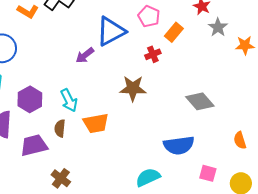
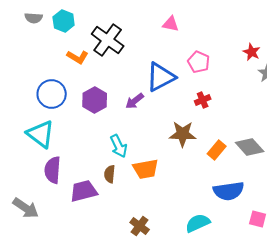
orange rectangle: (174, 32) -> (217, 150), moved
purple hexagon: (30, 99) -> (95, 100), moved
brown cross: (61, 178) -> (140, 226), moved

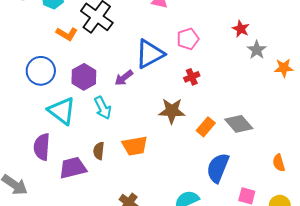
pink pentagon: (199, 62) -> (188, 39), turned 30
cyan triangle: (41, 134) -> (62, 111), moved
cyan arrow: (119, 146) -> (103, 108), moved
blue semicircle: (229, 191) -> (218, 168), turned 120

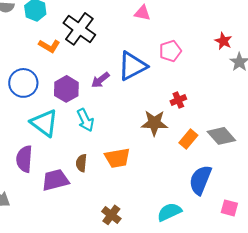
red cross: (192, 77) -> (178, 100), moved
purple arrow: (124, 78) -> (100, 80), moved

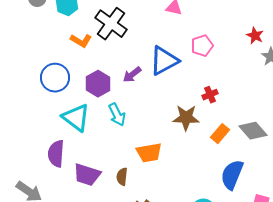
brown semicircle: (81, 163) -> (122, 177), moved
purple trapezoid: (55, 180) -> (87, 175), turned -148

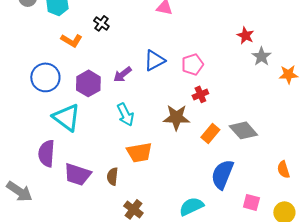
black cross: (111, 24) -> (101, 23), size x0.5
pink pentagon: (202, 46) -> (192, 64), moved
blue triangle: (164, 61) -> (154, 60), size x0.7
cyan arrow: (117, 115) -> (125, 114), moved

